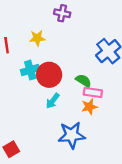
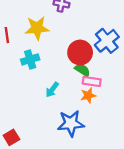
yellow star: (37, 38) -> (37, 28), size x1.5
red circle: (49, 75) -> (80, 52), moved

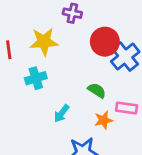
red circle: (80, 52) -> (105, 42), moved
pink rectangle: (92, 82) -> (127, 108), moved

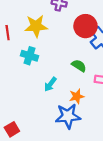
cyan cross: (36, 78) -> (29, 56), turned 35
orange star: (104, 120) -> (77, 96), moved

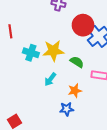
yellow star: (36, 26) -> (53, 51), moved
blue star: (68, 116) -> (67, 109), size x0.6

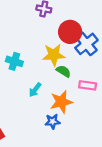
yellow star: (53, 51) -> (54, 55), moved
orange star: (75, 91) -> (61, 102), size x1.5

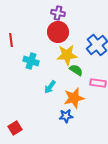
red circle: (70, 32) -> (58, 32), moved

